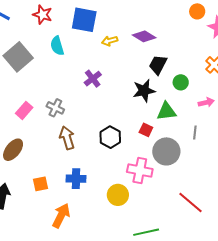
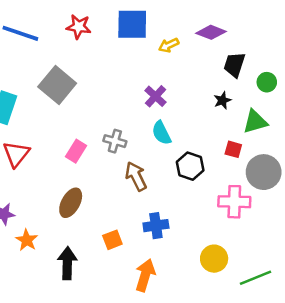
cyan semicircle: (57, 46) -> (161, 133), moved
black star: (144, 91) -> (222, 100), size x0.6
yellow circle: (118, 195) -> (214, 259), moved

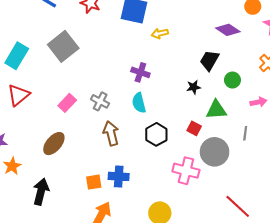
purple diamond: (211, 32) -> (228, 30), moved
purple cross: (155, 96) -> (140, 72), turned -36
orange square: (112, 240) -> (94, 182), moved

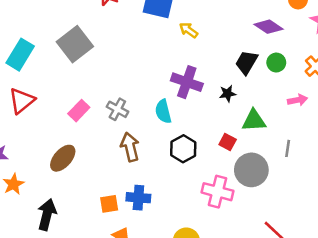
yellow arrow: (160, 33) -> (188, 30), turned 49
purple cross: (140, 72) -> (187, 82), moved, size x1.4
green circle: (232, 80) -> (276, 63), moved
pink arrow: (258, 102) -> (298, 100), moved

